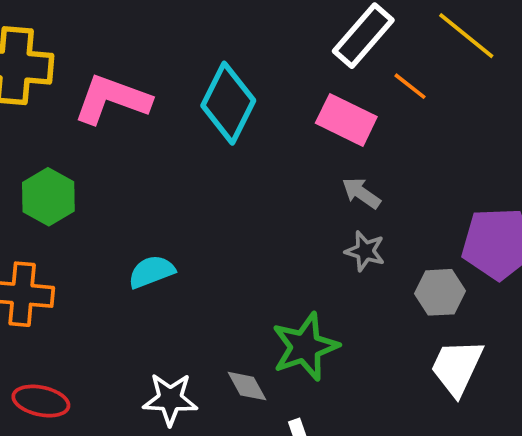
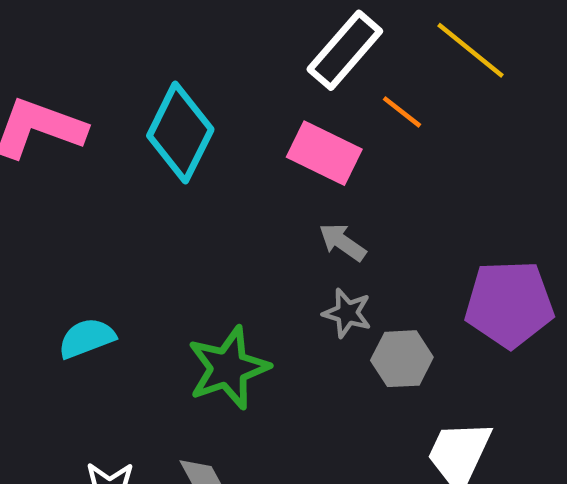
gray hexagon: (440, 292) -> (402, 359), moved
green star: (305, 347) -> (228, 368), moved

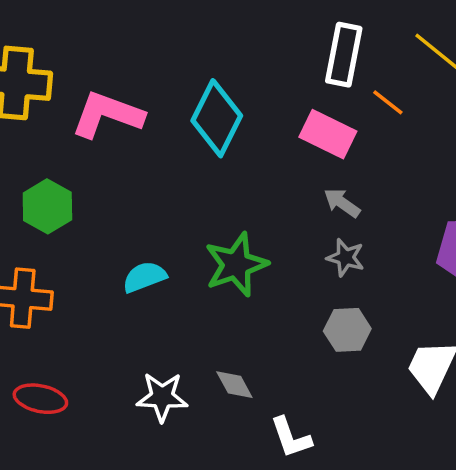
white rectangle: (345, 50) -> (344, 55), turned -30
gray hexagon: (402, 359) -> (347, 330), moved
green star: (228, 368) -> (236, 265), moved

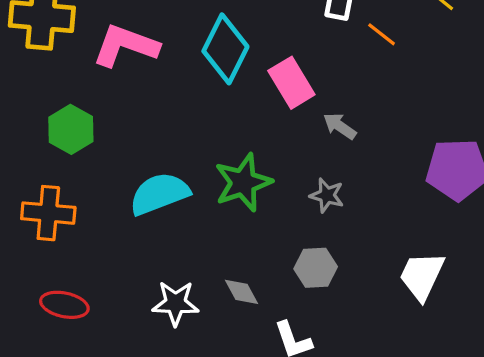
pink rectangle: (328, 134) -> (291, 83), moved, turned 33
gray star: (346, 258) -> (327, 195), moved
cyan semicircle: (144, 277) -> (159, 194), size x1.5
gray hexagon: (347, 330) -> (316, 268), moved

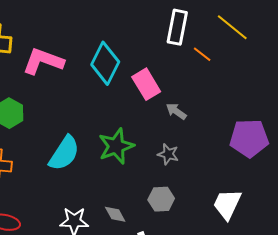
cyan semicircle: (159, 194) -> (64, 153), turned 144

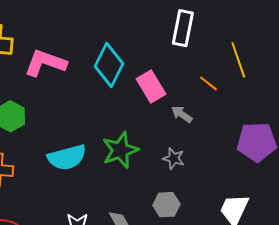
yellow line: (232, 27) -> (238, 60), moved, turned 32
orange line: (202, 54) -> (209, 83), moved
cyan semicircle: (64, 153) -> (67, 157), turned 42

